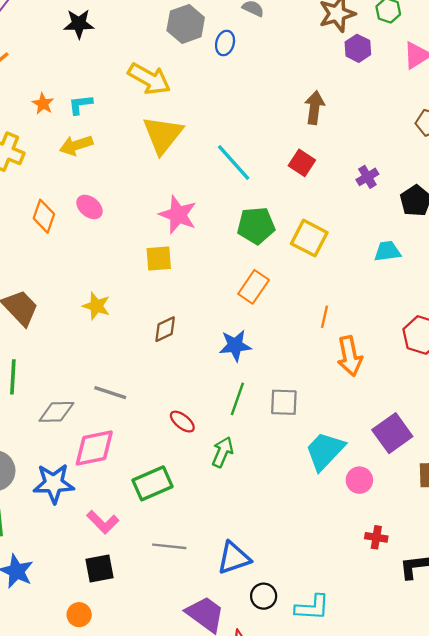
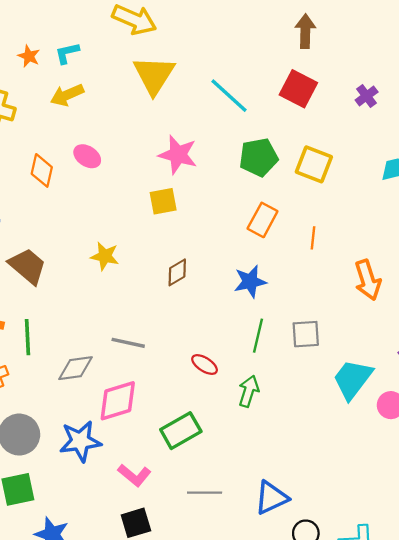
red square: (302, 163) -> (298, 89), size x1.4
orange line: (324, 317) -> (313, 238), moved

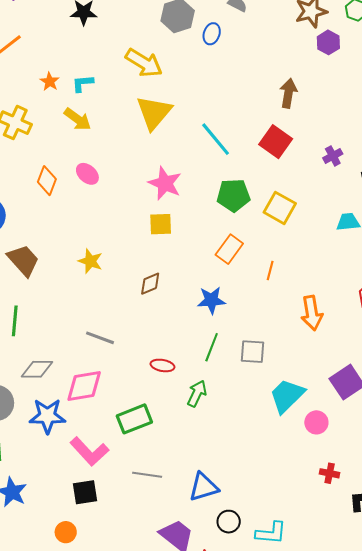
yellow arrow: (67, 95) -> (78, 119), turned -128
yellow square: (163, 201) -> (161, 224), moved
red ellipse: (205, 365) -> (162, 365), turned -30
gray diamond: (75, 368) -> (37, 369), moved
pink L-shape: (134, 475) -> (89, 451), size x1.4

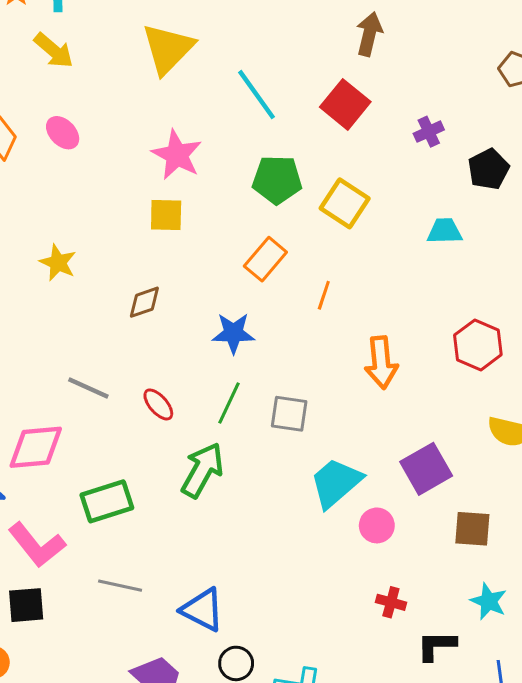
gray line: (100, 338) -> (88, 388), moved
red ellipse: (162, 365) -> (158, 404), moved, turned 35
green arrow: (197, 394) -> (202, 470), size x1.4
blue triangle: (204, 487) -> (203, 610), turned 40

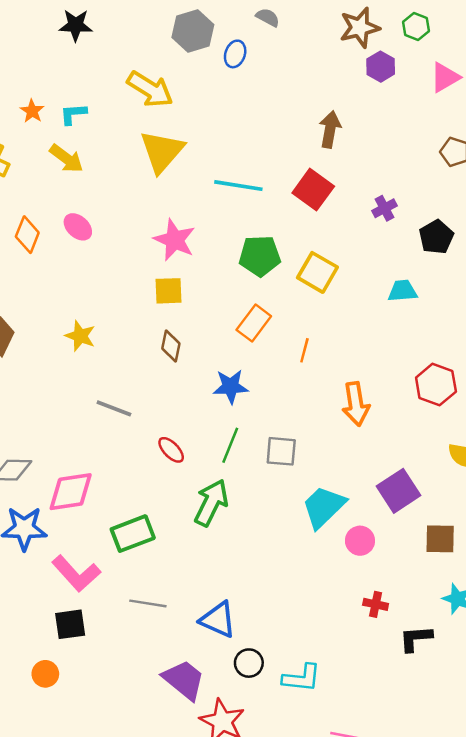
cyan line: (257, 95) -> (238, 186), turned -42
brown diamond: (144, 302) -> (171, 346), moved, turned -56
gray line: (88, 388) -> (114, 408), moved

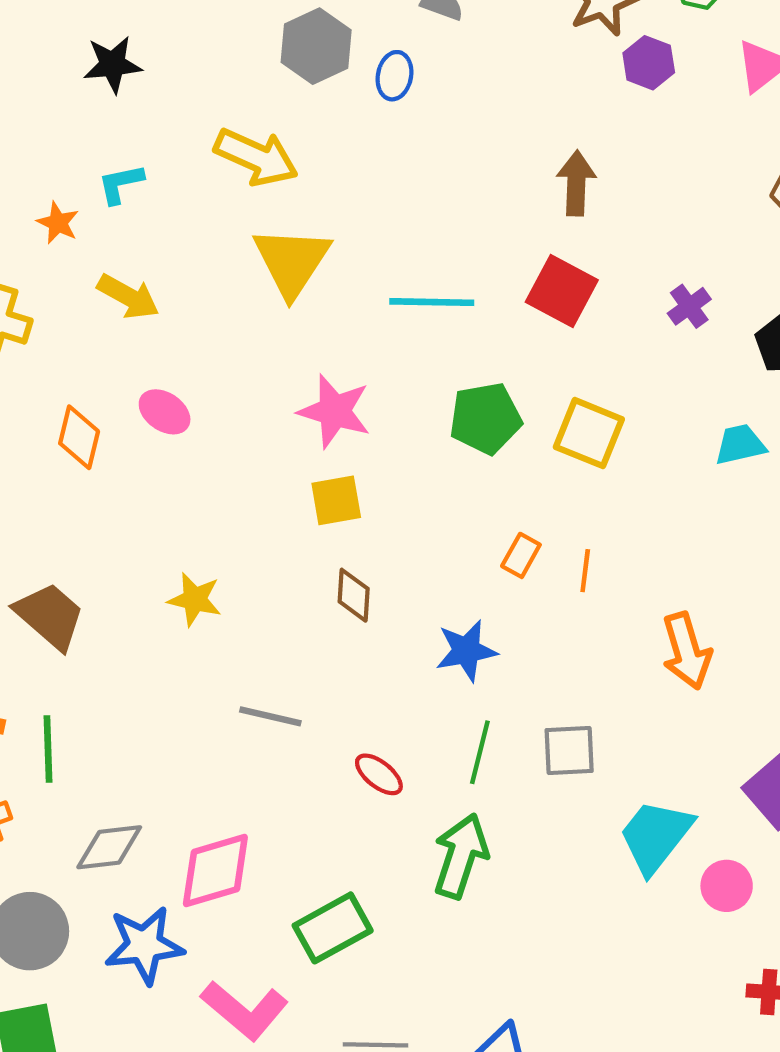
cyan L-shape: (73, 114) -> (121, 184), moved
orange rectangle: (254, 323) -> (521, 555), moved, size x0.7

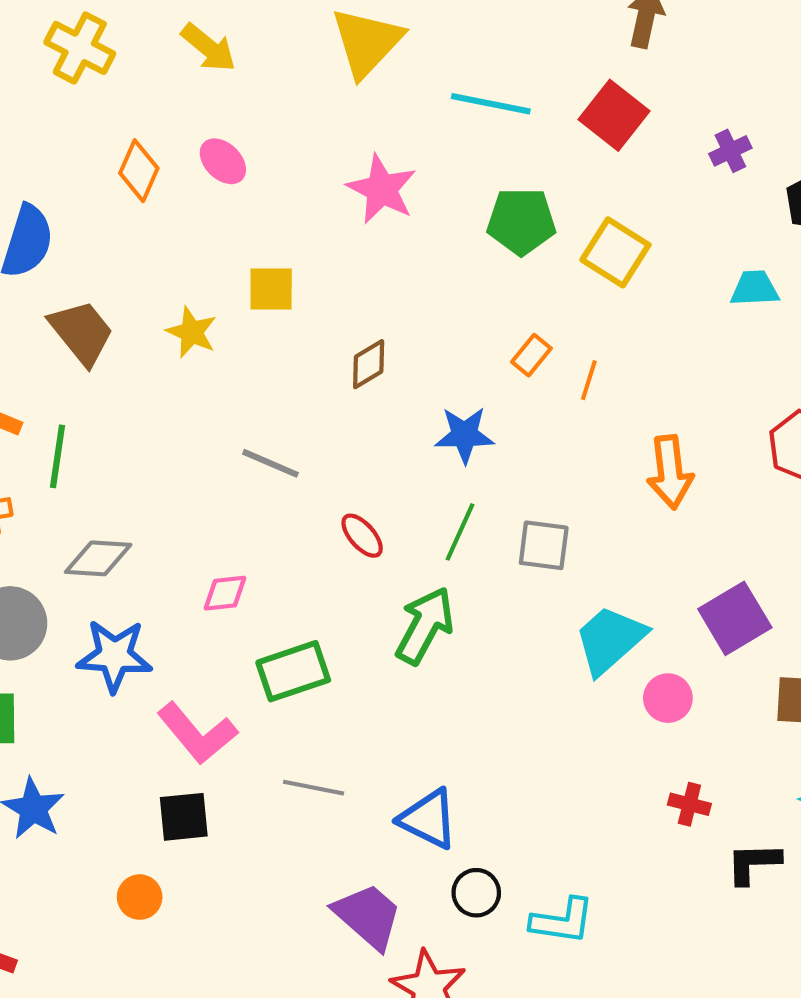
yellow square: (336, 500) -> (271, 289), moved
brown diamond: (354, 595) -> (369, 364), turned 45
yellow star: (195, 599) -> (192, 332), moved
pink diamond: (215, 871) -> (225, 593), moved, size x0.6

